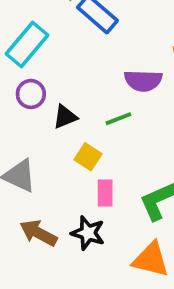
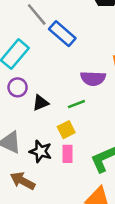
yellow square: (88, 157) -> (66, 130), moved, turned 30
black star: (88, 233) -> (41, 151), moved

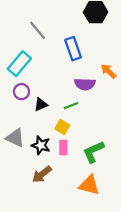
blue rectangle: (62, 34) -> (73, 49), moved, turned 30
yellow square: (66, 130) -> (62, 127), turned -32
brown arrow: (23, 181) -> (42, 174), moved, turned -66

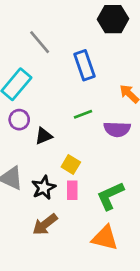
purple semicircle: (85, 84) -> (117, 129), moved
green line: (71, 106) -> (83, 114), moved
black star: (41, 145) -> (44, 188), turned 30

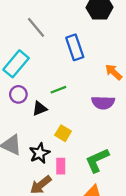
green line: (83, 114) -> (58, 90), moved
pink rectangle: (72, 190) -> (61, 166), moved

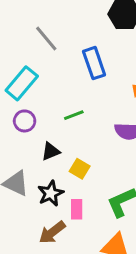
black triangle: (40, 108) -> (51, 151), moved

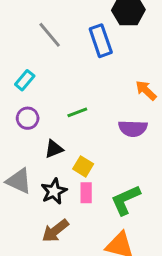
blue rectangle: (94, 63) -> (101, 41), moved
cyan rectangle: (22, 83) -> (25, 80), size x0.6
pink rectangle: (77, 209) -> (86, 193), moved

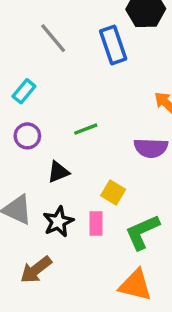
yellow square: (83, 166) -> (113, 193), moved
brown arrow: (55, 231) -> (36, 270), moved

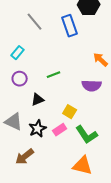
pink rectangle: (96, 223) -> (60, 130), turned 56
green L-shape: (142, 232) -> (87, 135), turned -100

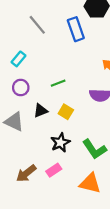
yellow square: (70, 112) -> (66, 112), moved
gray triangle: (14, 122) -> (14, 122), moved
black star: (38, 129) -> (60, 143), moved
pink rectangle: (60, 130) -> (54, 170), moved

